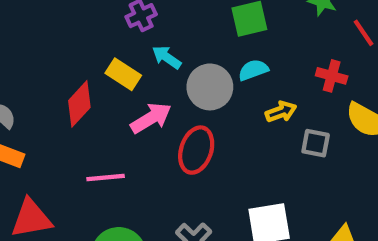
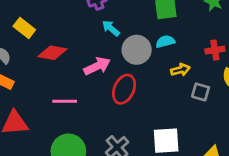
yellow rectangle: (123, 74) -> (24, 28), moved
red cross: (332, 76) -> (215, 50), turned -30
red diamond: (79, 104) -> (52, 53), turned 52

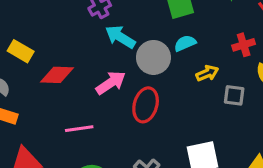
cyan arrow: (111, 28) -> (120, 37), size x1.4

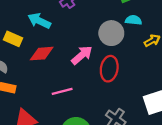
cyan arrow: (120, 37) -> (39, 21), moved
cyan semicircle: (185, 43) -> (133, 20), turned 35

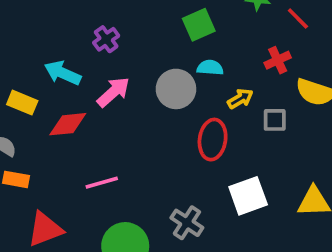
pink arrow: (82, 55) -> (113, 92), moved
red ellipse: (109, 69) -> (213, 140), moved

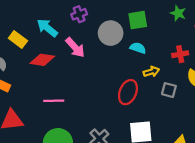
gray circle: (176, 89) -> (111, 33), moved
pink arrow: (113, 92) -> (75, 47), turned 75

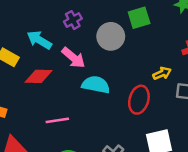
cyan semicircle: (138, 48) -> (96, 85), moved, size x1.5

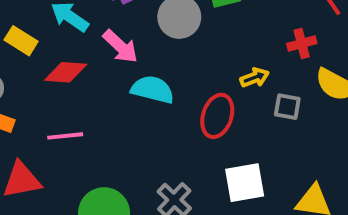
pink line: (57, 120) -> (65, 136), moved

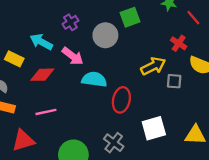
red cross: (302, 43) -> (179, 43), turned -35
yellow arrow: (255, 78) -> (153, 66), size x1.5
red ellipse: (217, 116) -> (121, 100), moved

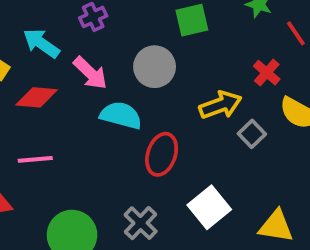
gray circle: (105, 35) -> (155, 67), moved
gray square: (174, 81) -> (252, 134), turned 35
white square: (154, 128) -> (209, 207), turned -30

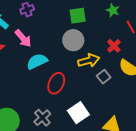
gray circle: (155, 67) -> (73, 40), moved
cyan semicircle: (121, 115) -> (37, 61), turned -45

